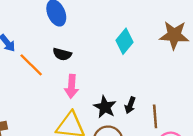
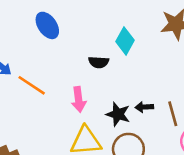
black semicircle: (62, 54) -> (99, 62), moved
black arrow: (130, 105) -> (144, 107), turned 77

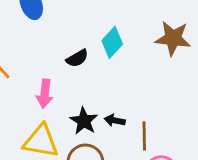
black semicircle: (99, 62) -> (77, 58), turned -48

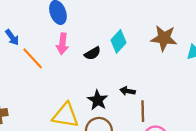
pink arrow: (45, 94) -> (62, 44), moved
black arrow: (115, 120) -> (128, 91), moved

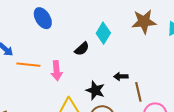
pink arrow: (62, 44) -> (57, 71), moved
orange line: (33, 58) -> (28, 65), turned -30

